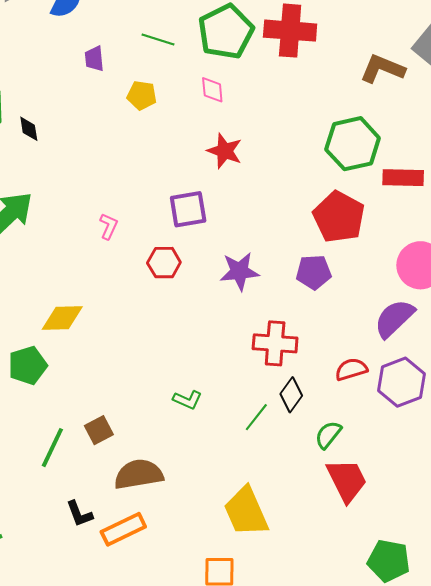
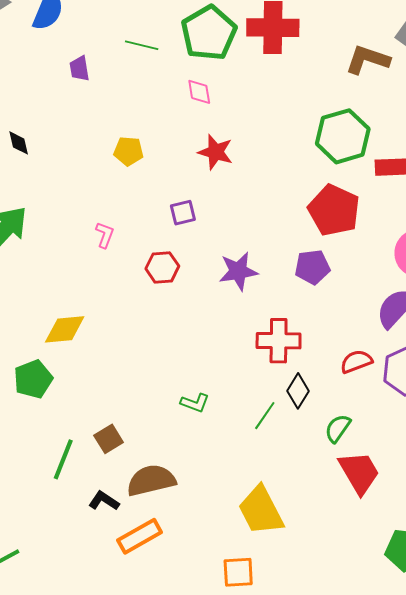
yellow pentagon: (142, 95) -> (129, 151), moved
purple square: (188, 209) -> (183, 213), size x0.7
black L-shape: (79, 514) -> (104, 501), moved, turned 148

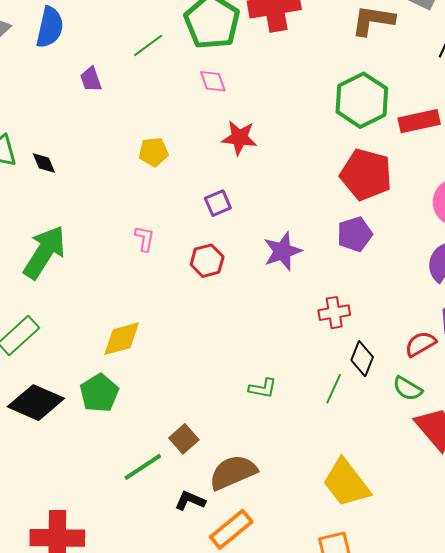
green line: (142, 45) -> (148, 45), turned -40
red cross: (279, 341) -> (334, 313), size x0.7
red semicircle: (356, 361) -> (421, 344), moved
green semicircle: (338, 428) -> (408, 389), turned -84
green line: (63, 459) -> (143, 467), turned 45

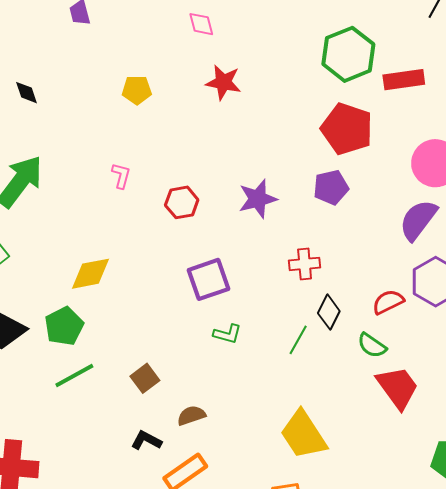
purple square: (218, 203) -> (209, 279), moved, size x1.6
green line: (143, 467) -> (74, 375), moved
brown semicircle: (233, 472) -> (191, 415), size x0.6

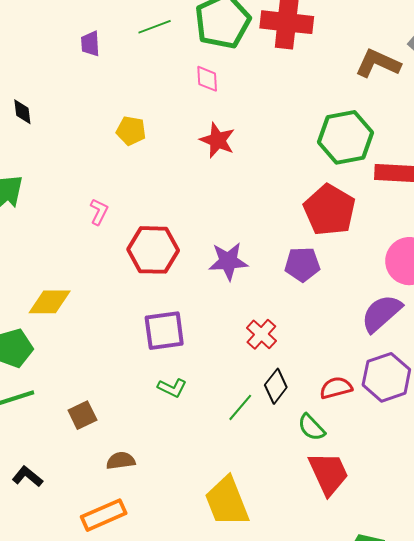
red hexagon: (182, 202) -> (153, 250), size x1.5
red cross: (305, 264) -> (261, 334), turned 36
black L-shape: (146, 440) -> (27, 476), moved

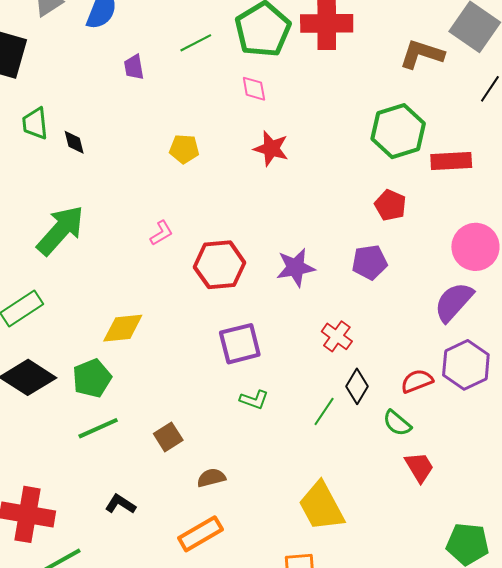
red pentagon: (329, 210) -> (390, 205), size x0.6
pink L-shape: (99, 212) -> (161, 233), turned 40
red trapezoid: (329, 474) -> (419, 467), size x0.7

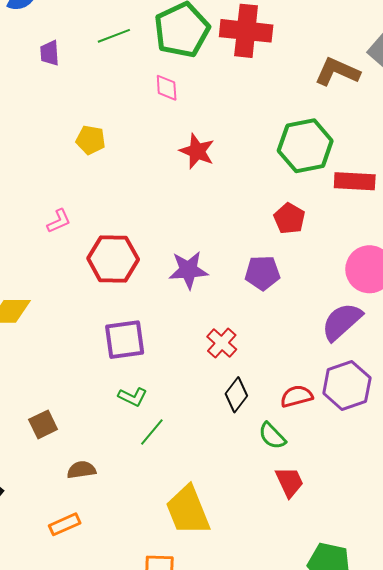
red star: (271, 149) -> (197, 151), moved
green line: (324, 411) -> (152, 432), moved
orange rectangle: (200, 534) -> (65, 524), size x0.7

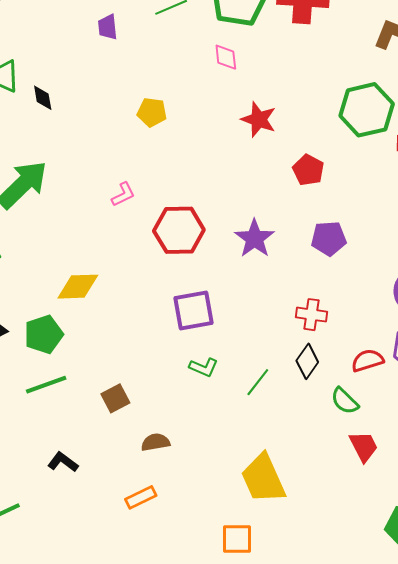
red pentagon: (289, 218) -> (308, 170), moved
purple star: (188, 270) -> (255, 238), turned -30
red cross: (222, 343) -> (312, 315), moved, turned -32
green line: (152, 432) -> (258, 382), moved

